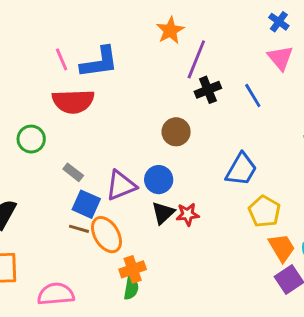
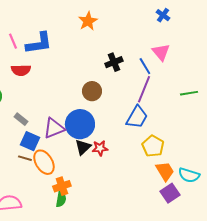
pink triangle: (280, 58) -> (161, 52), moved
purple line: (196, 59) -> (144, 89), moved
red semicircle: (73, 101) -> (21, 70), size x0.7
blue circle: (159, 180) -> (80, 124), size x1.5

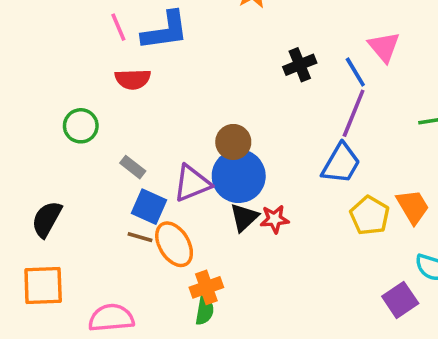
brown circle: (92, 91) -> (233, 142), moved
orange trapezoid: (165, 171) -> (413, 207), moved

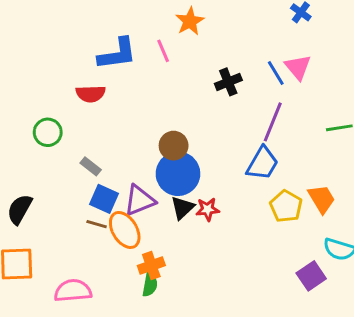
pink line: (118, 27) -> (163, 51), moved
blue line: (355, 72) -> (276, 73), moved
purple triangle: (192, 183) -> (139, 200), moved

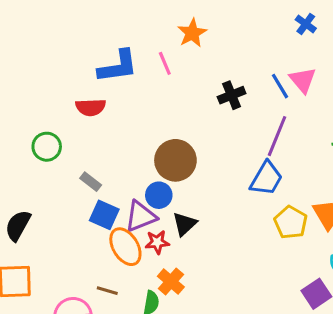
brown circle: (174, 146) -> (175, 160), size x1.4
blue circle: (178, 174) -> (159, 195), moved, size x0.6
red star: (208, 209) -> (157, 242), moved
brown line: (97, 224) -> (107, 291), moved
orange cross: (151, 266) -> (171, 282), moved, turned -30

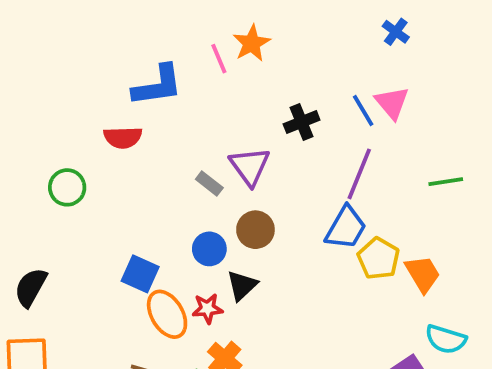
pink line: (165, 63) -> (219, 59), moved
brown circle: (175, 160) -> (255, 230), moved, size x0.7
gray rectangle: (91, 182) -> (209, 184), moved
purple triangle: (141, 216) -> (250, 166), moved, turned -44
yellow pentagon: (291, 222) -> (378, 259), moved

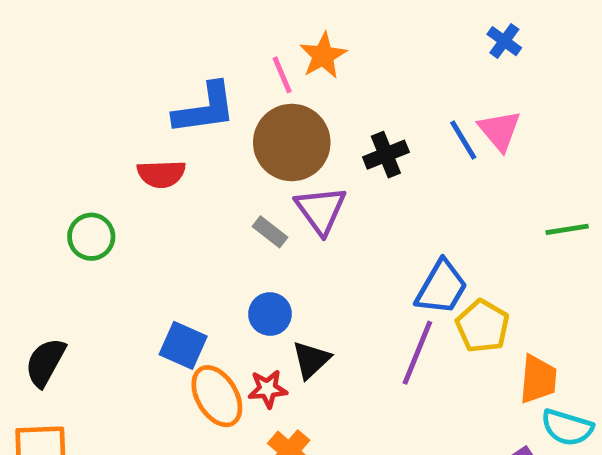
purple line: (359, 174) -> (417, 353), moved
brown circle: (255, 230) -> (292, 143), moved, size x1.6
orange trapezoid: (423, 274) -> (538, 379), moved, turned 36

